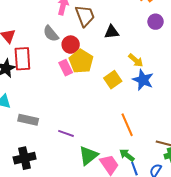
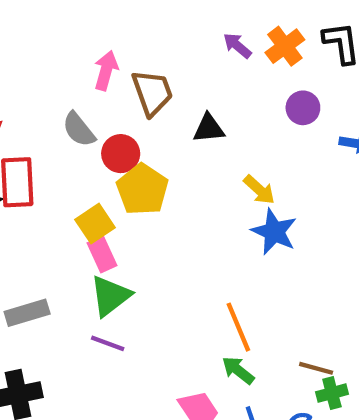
pink rectangle: (66, 68) -> (102, 254), moved
yellow square: (113, 80) -> (95, 224), moved
gray rectangle: (28, 120) -> (27, 313), turned -30
green arrow: (127, 155) -> (238, 370), moved
green triangle: (88, 156) -> (110, 296), moved

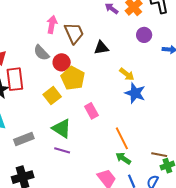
pink rectangle: (102, 254) -> (91, 111), moved
green triangle: (110, 296) -> (62, 128), turned -45

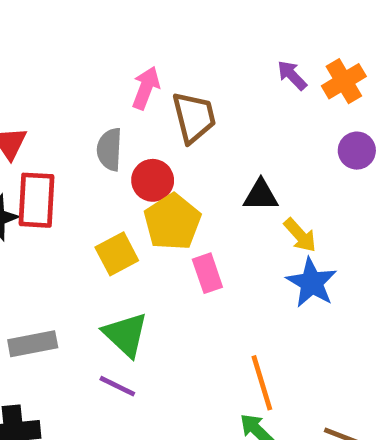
black triangle: (101, 48) -> (261, 195), moved
gray semicircle: (41, 53) -> (110, 149), turned 36
pink rectangle: (91, 111) -> (207, 273), moved

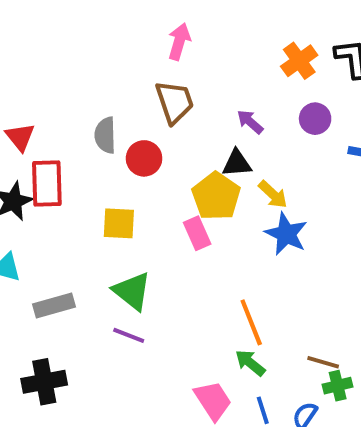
purple arrow: (292, 75) -> (250, 122), moved
pink arrow: (146, 88) -> (179, 42), moved
yellow pentagon: (172, 222) -> (216, 196), moved
yellow square: (117, 254) -> (119, 223), turned 36

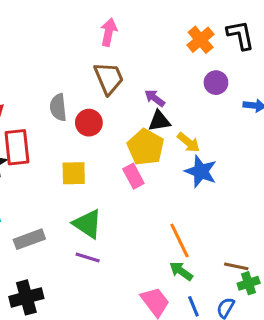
purple arrow: (250, 122) -> (155, 98), moved

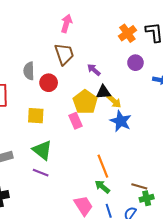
black triangle: (159, 121) -> (103, 92), moved

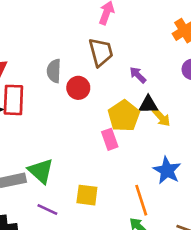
yellow square: (36, 116) -> (87, 195), moved
blue star: (121, 121) -> (167, 170), moved
green triangle: (42, 150) -> (41, 171), moved
purple line: (41, 173) -> (47, 209), moved

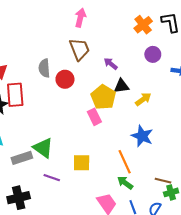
yellow arrow: (161, 117) -> (143, 99), moved, turned -77

